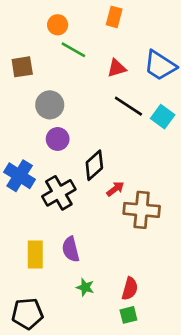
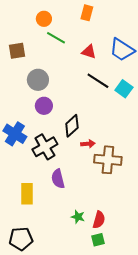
red triangle: (117, 68) -> (89, 52), turned 35
red arrow: (115, 189) -> (88, 144), turned 32
purple semicircle: (71, 249) -> (58, 179), moved
green star: (85, 287) -> (78, 217), moved

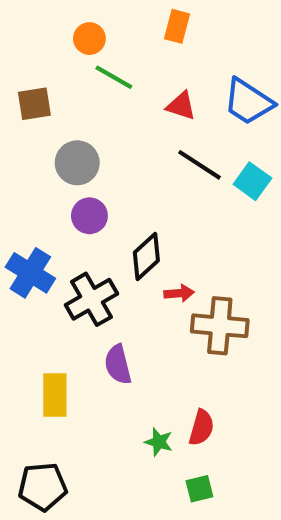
red semicircle: (99, 220) -> (201, 428), moved

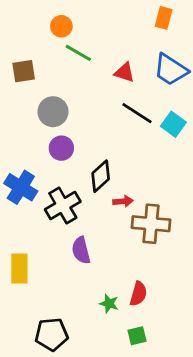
orange rectangle: (177, 26) -> (164, 18), moved
yellow rectangle: (55, 395) -> (19, 269), moved
black pentagon: (43, 487) -> (52, 334), moved

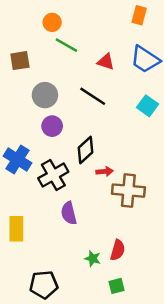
black line: (137, 113) -> (93, 96), moved

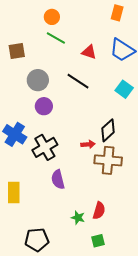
orange circle: (52, 22) -> (52, 17), moved
black diamond: (85, 150) -> (108, 130), moved

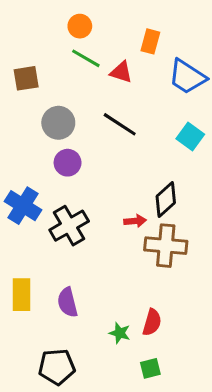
orange rectangle: (117, 13) -> (150, 41), moved
red triangle: (89, 52) -> (121, 72), moved
purple semicircle: (58, 179) -> (68, 302), moved

